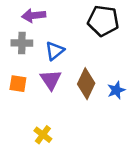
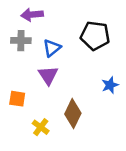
black pentagon: (103, 21) -> (95, 36), moved
orange square: (18, 84) -> (17, 99), moved
brown diamond: (86, 84) -> (73, 114), moved

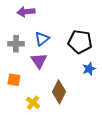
black pentagon: (95, 36) -> (80, 42), moved
gray cross: (21, 41) -> (16, 44), moved

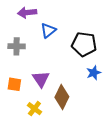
blue triangle: (42, 39) -> (48, 30), moved
purple triangle: (39, 61) -> (41, 79), moved

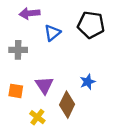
black pentagon: (84, 44) -> (91, 25), moved
blue star: (94, 73) -> (88, 82), moved

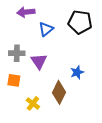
gray cross: (18, 50) -> (17, 53), moved
purple triangle: (44, 85) -> (39, 61), moved

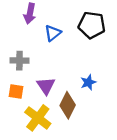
purple arrow: (26, 12) -> (30, 14), turned -72
purple triangle: (39, 61) -> (46, 86), moved
yellow cross: (33, 103) -> (38, 118), size x1.6

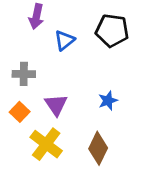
orange square: (16, 92) -> (20, 112), turned 35
brown diamond: (68, 105) -> (98, 148), moved

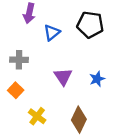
blue star: (108, 101) -> (97, 79), moved
purple triangle: (56, 105) -> (63, 77), moved
yellow cross: (46, 144) -> (37, 116), size x0.7

